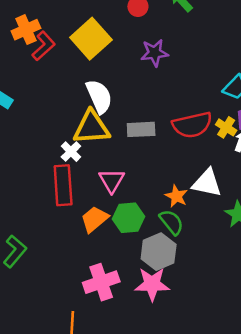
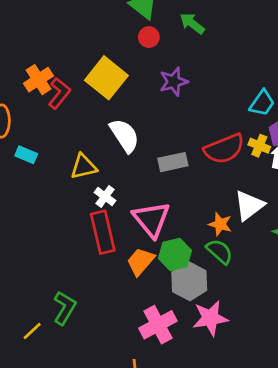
yellow triangle: (91, 128) -> (84, 167), moved, size x0.7
pink triangle: (112, 181) -> (151, 219), size x1.4
white triangle: (207, 183) -> (249, 206), turned -40
gray hexagon: (159, 252) -> (189, 281), moved

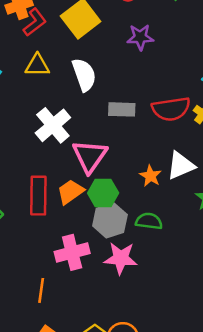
yellow triangle: (84, 167) -> (37, 65), moved
white cross: (105, 197) -> (53, 125), size x1.8
red rectangle: (103, 232) -> (38, 196), moved
green semicircle: (220, 252) -> (149, 221), moved, turned -48

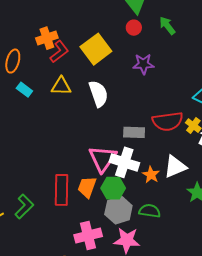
gray rectangle: (122, 109) -> (134, 132), moved
white cross: (53, 125) -> (124, 162), moved, turned -32
orange trapezoid: (70, 192) -> (87, 187), turned -35

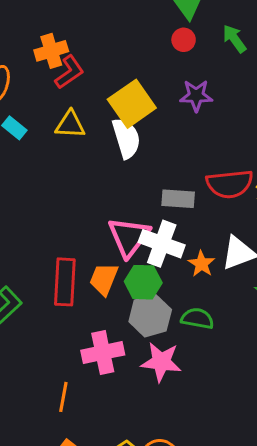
yellow square: (96, 49) -> (132, 104), moved

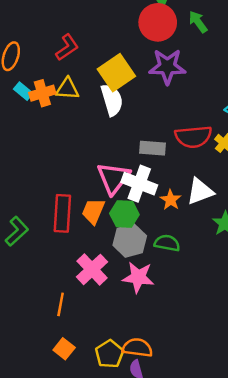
red circle: (184, 40) -> (158, 22), size x2.0
orange cross: (51, 51) -> (42, 93), moved
purple star: (196, 96) -> (167, 67), size x1.4
pink cross: (103, 353) -> (92, 269), turned -32

